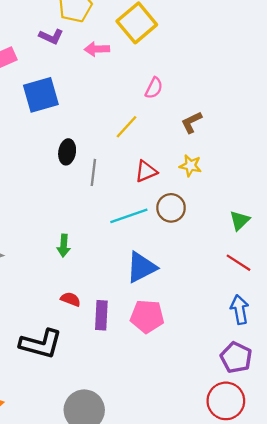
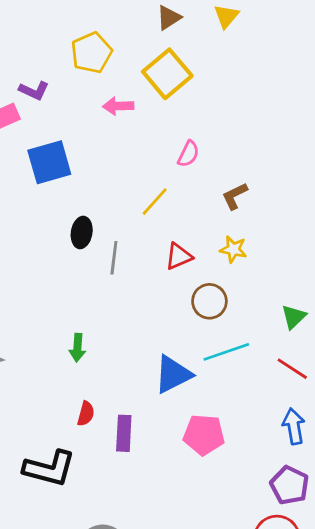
purple L-shape: (51, 37) -> (34, 91), moved
cyan line: (129, 216) -> (226, 352), moved
red semicircle: (71, 299) -> (86, 414), turned 84
pink pentagon: (147, 316) -> (204, 435), moved

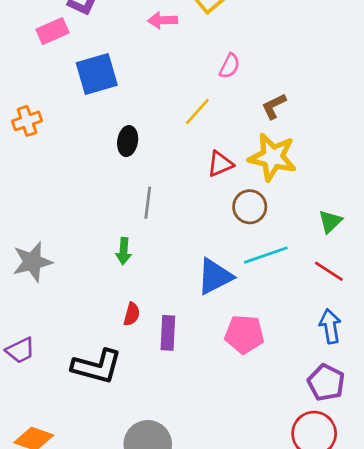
yellow star: (233, 249) -> (273, 157), size x1.8
gray line: (114, 258) -> (148, 203), moved

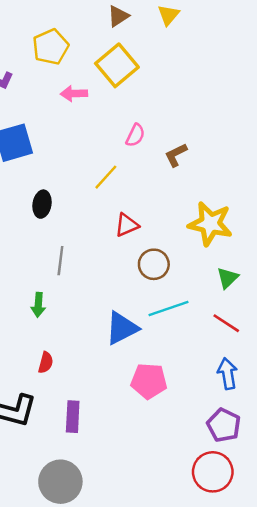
brown L-shape: (274, 106) -> (176, 155), moved
yellow star: (273, 157) -> (210, 224), moved
purple rectangle: (168, 333) -> (73, 417), moved

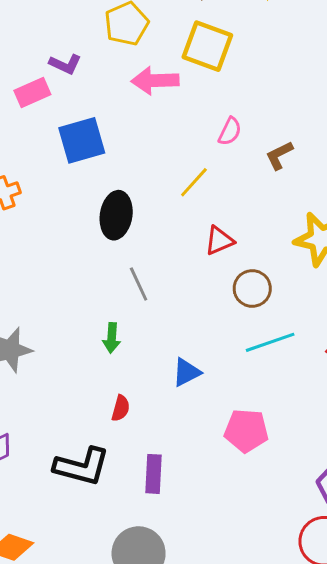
yellow square: (117, 65) -> (207, 46), turned -30
pink arrow: (74, 94) -> (155, 81), size x1.4
black ellipse: (42, 204) -> (116, 215), size x1.4
gray line: (60, 261) -> (139, 284), turned -32
blue triangle: (122, 328) -> (186, 372), moved, size x0.7

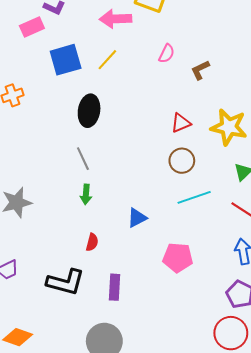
yellow line: (194, 182) -> (107, 60), moved
red triangle: (219, 241) -> (181, 123), moved
gray line: (139, 284) -> (83, 159), moved

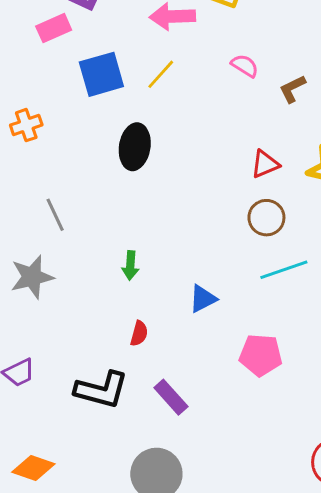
pink semicircle: (167, 54) -> (245, 66), turned -84
gray line: (83, 159) -> (55, 215), moved
purple rectangle: (115, 287) -> (171, 397), turned -45

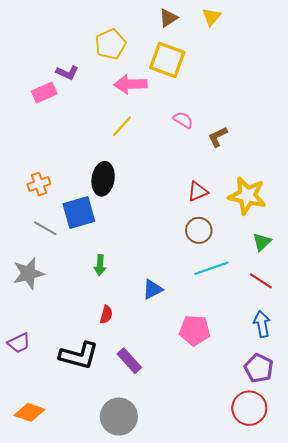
blue square: (101, 74) -> (79, 212), moved
orange cross: (26, 125) -> (39, 184), moved
gray line: (55, 215) -> (45, 228), turned -35

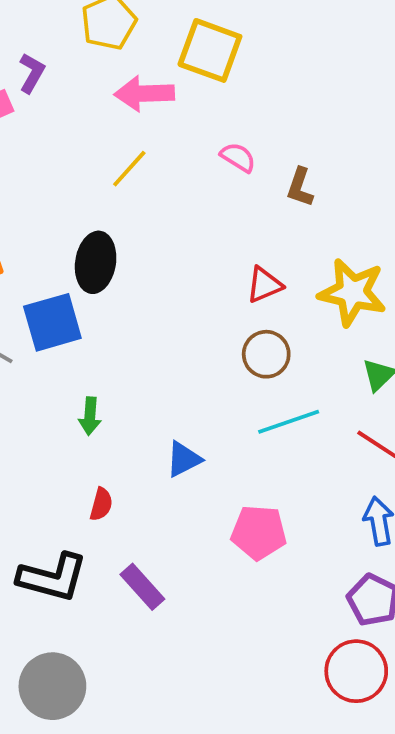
purple L-shape: (67, 73) -> (32, 73), turned -85
brown L-shape: (218, 137) -> (300, 187), turned -45
gray circle: (119, 417) -> (52, 686), moved

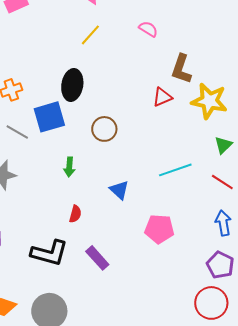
brown L-shape: (300, 187) -> (181, 69), moved, size x1.4
brown circle: (266, 354) -> (104, 129), moved
blue triangle: (184, 459) -> (119, 190), turned -50

